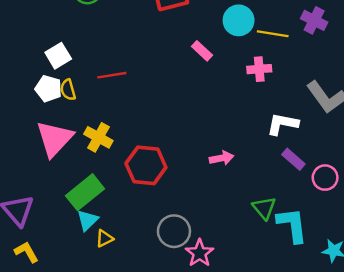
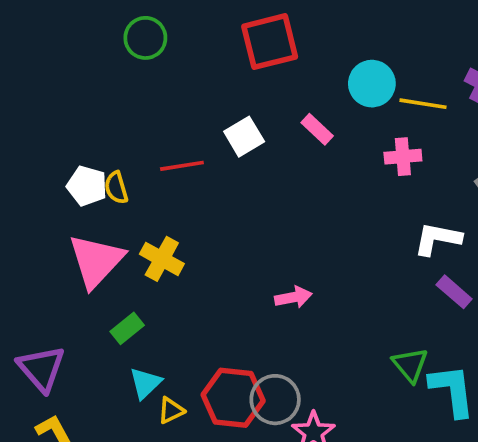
white square: (58, 56) -> (244, 137), moved
pink arrow: (221, 158) -> (293, 297), moved
red hexagon: (146, 165) -> (233, 398), moved
green rectangle: (85, 192) -> (127, 328), moved, size x0.6

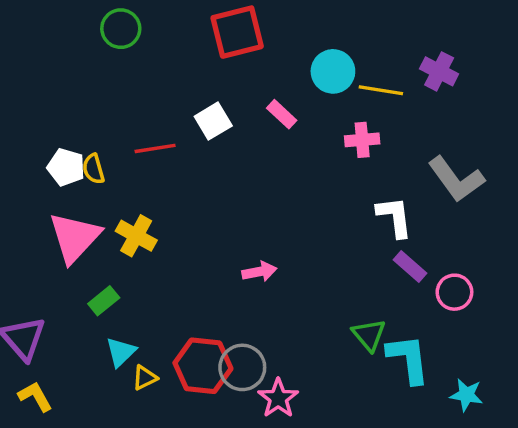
white L-shape: (438, 239) -> (395, 217), turned 72

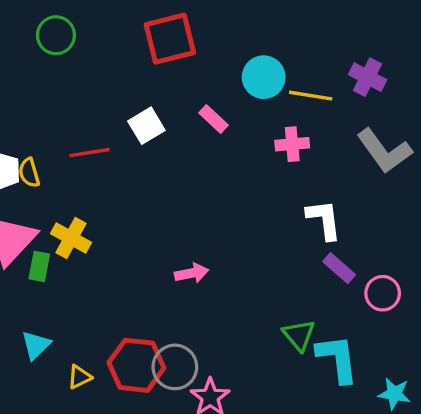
gray L-shape: (456, 179) -> (384, 151), moved
green rectangle: (104, 301) -> (39, 266), moved, turned -40
cyan triangle: (121, 352) -> (36, 345), moved

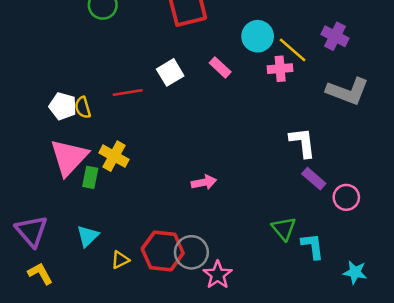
yellow line: (311, 96) -> (293, 50), turned 32
pink cross: (292, 144) -> (280, 69), moved
gray L-shape: (384, 151) -> (348, 91), turned -33
cyan L-shape: (337, 359) -> (313, 246), size x0.7

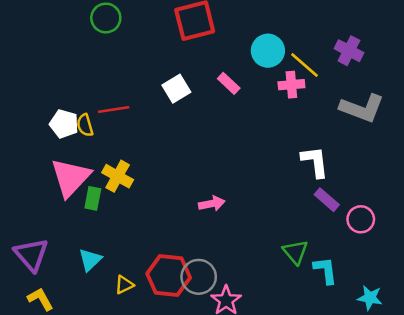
red line: (128, 92) -> (114, 109), moved

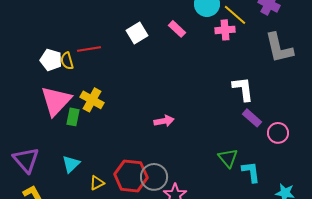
gray L-shape: (362, 108) -> (279, 48), turned 56

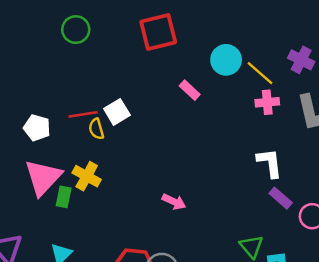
pink cross: (225, 30) -> (267, 102), moved
white square: (137, 33) -> (117, 112), moved
yellow semicircle: (67, 61) -> (96, 129), moved
pink arrow: (164, 121) -> (174, 202), turned 36

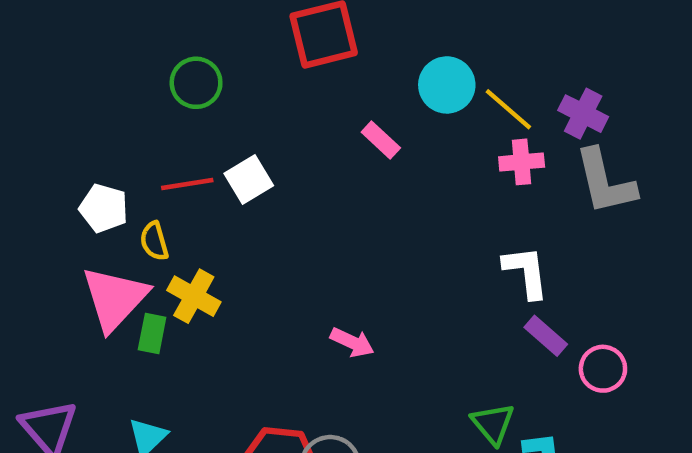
green circle: (76, 30) -> (196, 83), moved
purple cross: (301, 60) -> (583, 114), moved
yellow semicircle: (96, 129) -> (154, 241), moved

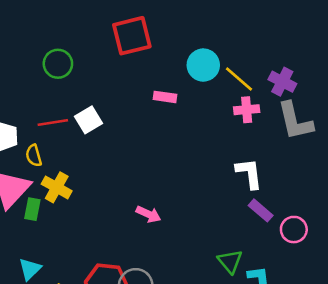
pink rectangle: (381, 140) -> (165, 97), turned -35

